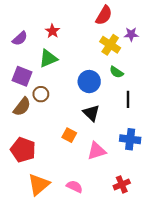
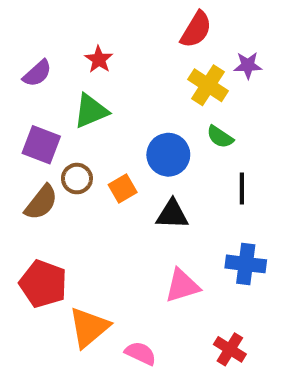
black triangle: (91, 113) -> (172, 214), turned -42
orange square: (69, 135) -> (123, 188), moved, turned 32
orange triangle: (39, 184) -> (89, 327), moved
red cross: (122, 184) -> (230, 349), turned -35

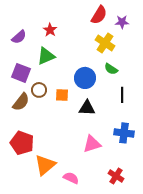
purple star: (248, 65) -> (122, 22), moved
orange square: (123, 188) -> (62, 95), turned 32

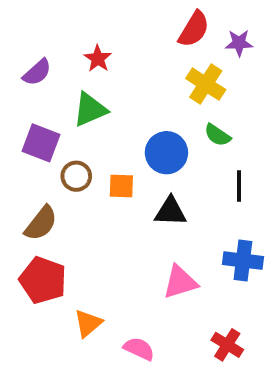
brown semicircle: (21, 102) -> (41, 223), moved
orange triangle: (45, 165) -> (88, 323), size x0.7

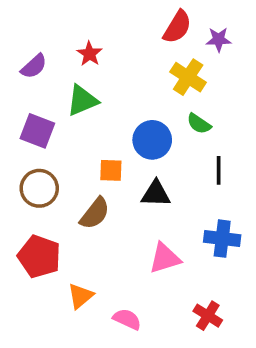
brown circle: (76, 176) -> (39, 188), moved, size x1.4
brown semicircle: (41, 223) -> (95, 213), moved

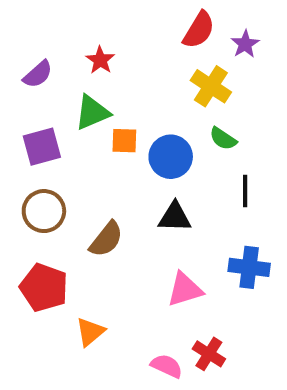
purple star: (219, 39) -> (245, 44), turned -30
purple square: (37, 131) -> (42, 147), turned -36
orange square: (111, 170) -> (124, 141), moved
red cross: (208, 316) -> (209, 354), moved
pink semicircle: (127, 319) -> (167, 366), moved

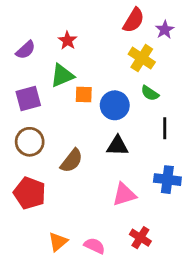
orange triangle: (90, 332) -> (58, 242), moved
pink semicircle: (167, 366) -> (94, 246), moved

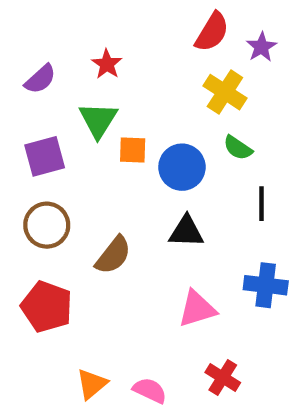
green triangle: (62, 76) -> (98, 120), turned -35

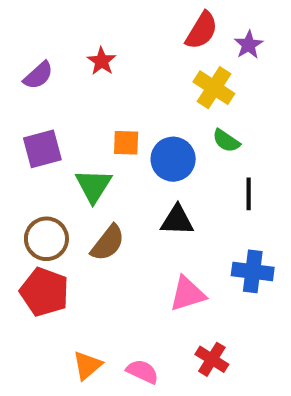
green triangle: (98, 120) -> (93, 186), moved
brown circle: (47, 225) -> (46, 239), moved

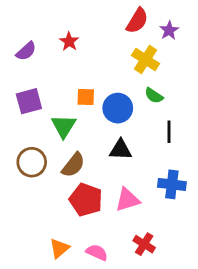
red pentagon: (44, 292) -> (86, 200), moved

